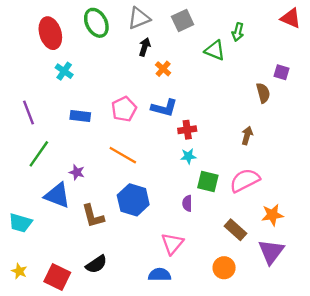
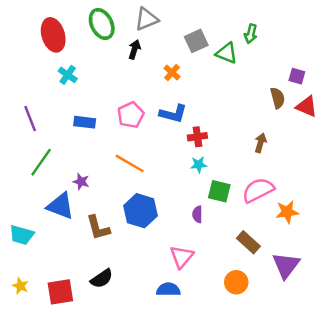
red triangle: (291, 18) -> (307, 106), moved
gray square: (183, 20) -> (196, 41), moved
black arrow: (145, 47) -> (134, 49), moved
orange star: (272, 215) -> (287, 212), moved
red square: (57, 277) -> (60, 292), turned -35

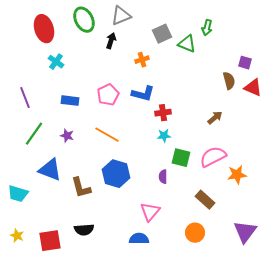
orange cross: (172, 72) -> (142, 60), turned 32
brown arrow: (260, 143) -> (215, 118), turned 35
purple star: (81, 182) -> (67, 136), moved
purple triangle: (286, 265) -> (245, 232), moved
black semicircle: (102, 279) -> (84, 230), turned 30

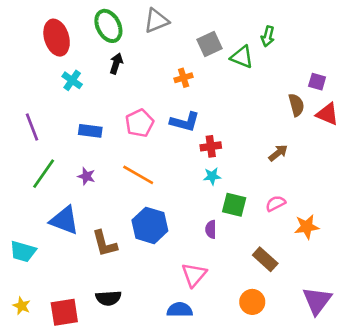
black arrow: (111, 41) -> (116, 63), moved
pink semicircle: (213, 157) -> (276, 203), size x0.6

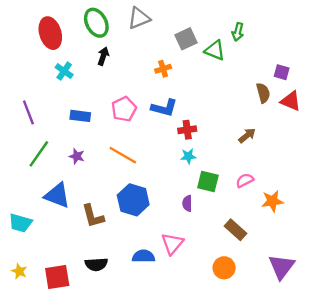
blue semicircle: (180, 310) -> (143, 256), moved

